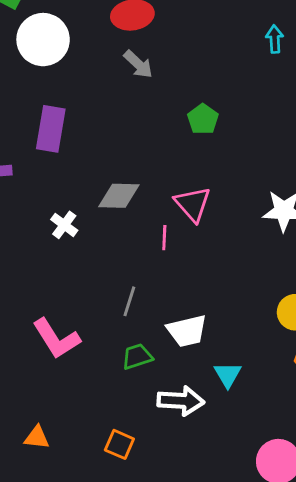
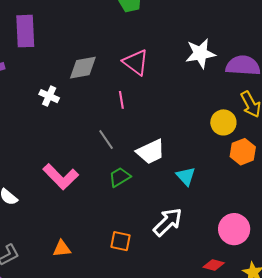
pink line: (164, 238) -> (121, 100), moved
gray line: (129, 301) -> (106, 140), turned -40
white arrow: (181, 401) -> (168, 222), moved, turned -36

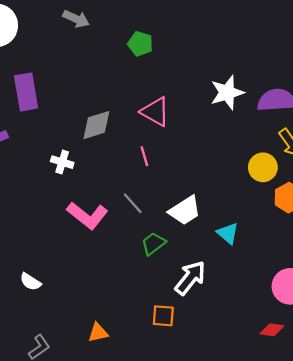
pink L-shape: (61, 177) -> (87, 215), moved
white arrow: (168, 222) -> (190, 278), moved

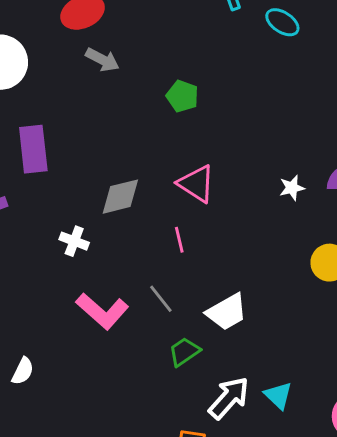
white star: (227, 93) -> (292, 188), moved, size x0.6
cyan triangle: (228, 233) -> (278, 395), moved
white semicircle: (30, 282) -> (23, 371), moved, turned -100

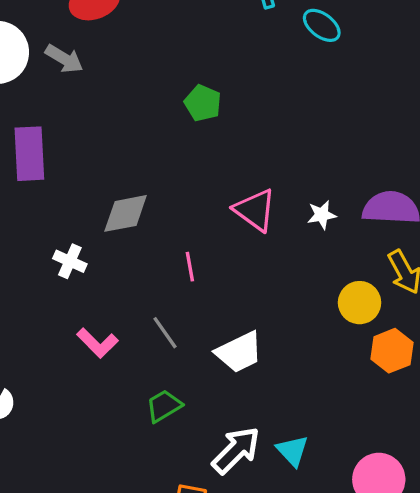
gray arrow: (102, 60) -> (64, 59), moved
pink triangle: (196, 184) -> (255, 210), moved
pink L-shape: (102, 311) -> (97, 343), size x0.7
green trapezoid: (184, 352) -> (164, 406), moved

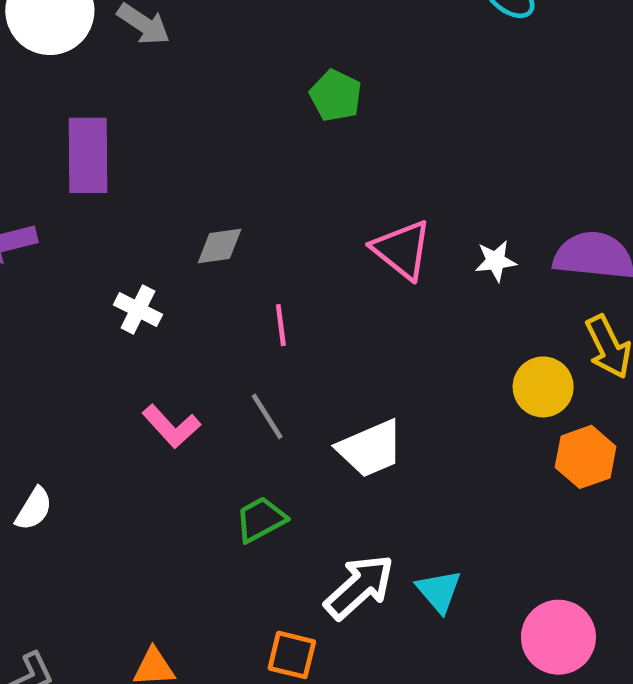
gray diamond: (126, 213) -> (220, 246), size x0.7
pink line: (190, 267) -> (281, 325), moved

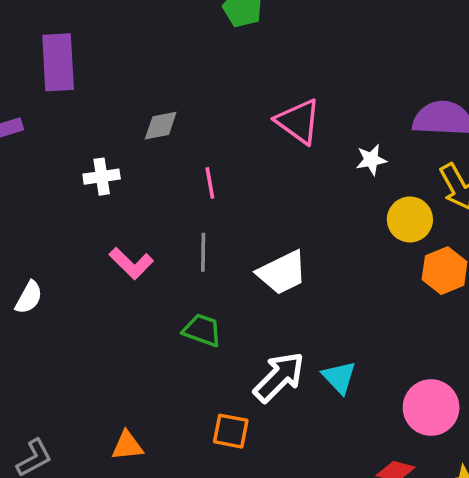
white star: (496, 261) -> (371, 160), moved
white cross: (138, 310) -> (102, 177), turned -32
gray line: (267, 416) -> (203, 252), turned 36
white semicircle: (34, 509) -> (29, 297), moved
green trapezoid: (261, 519) -> (202, 330), turned 51

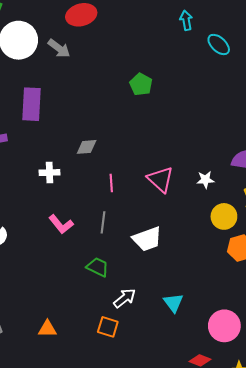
pink triangle: (298, 121) -> (160, 179), moved
white arrow: (279, 377) -> (125, 298), moved, size x0.7

